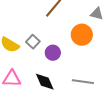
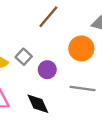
gray line: (83, 82) -> (83, 88), moved

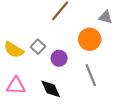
gray line: (83, 88) -> (91, 75), turned 60

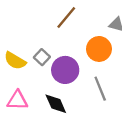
purple circle: (59, 58) -> (65, 70), size x1.5

